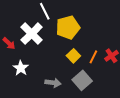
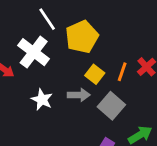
white star: (21, 68) -> (42, 100), moved
gray arrow: (53, 83) -> (79, 95), moved

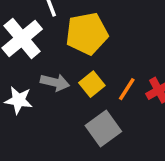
gray arrow: (79, 95) -> (55, 82), moved
white star: (42, 100) -> (19, 100), turned -30

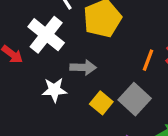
yellow square: (92, 84) -> (101, 103), moved

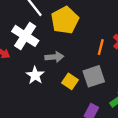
white star: (54, 90) -> (35, 75), turned -30
gray square: (135, 99) -> (94, 76), turned 35

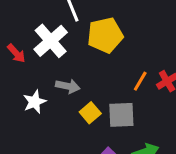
gray arrow: (54, 57) -> (68, 86), moved
white star: (35, 75) -> (35, 102), moved

